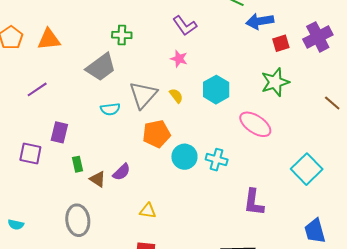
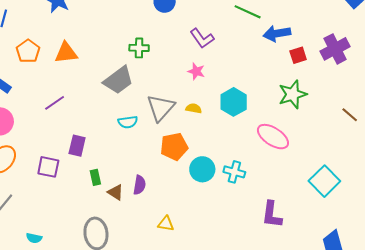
yellow semicircle: (176, 96) -> (194, 108), turned -42
purple semicircle: (122, 172) -> (139, 185), turned -36

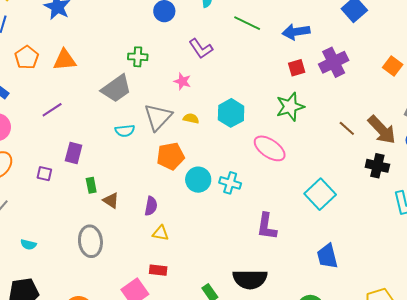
blue arrow: (277, 34) -> (296, 32), moved
pink star: (196, 71) -> (182, 81), moved
purple square: (48, 167) -> (44, 174), size x0.7
purple semicircle: (139, 185) -> (151, 206), moved

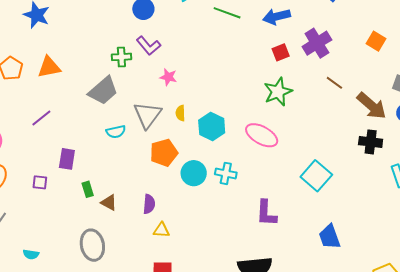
purple L-shape: (201, 49) -> (149, 46), moved
cyan hexagon: (231, 113) -> (212, 126), moved
yellow semicircle: (191, 118) -> (180, 113), turned -98
brown line: (347, 128) -> (334, 83), moved

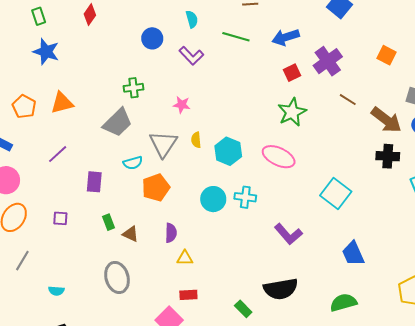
purple L-shape: (149, 46) -> (191, 56), moved
orange pentagon: (164, 153) -> (156, 188), moved
purple rectangle: (67, 159) -> (94, 182), moved
purple L-shape: (266, 213) -> (288, 234), turned -40

